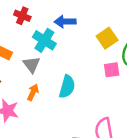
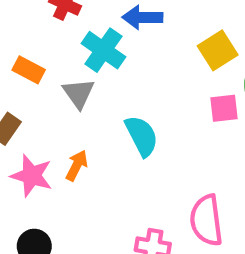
cyan semicircle: (67, 87) -> (142, 136), turned -45
orange arrow: (33, 92) -> (77, 166), moved

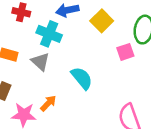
yellow square: (218, 50) -> (102, 21), moved
orange arrow: (77, 166) -> (48, 103), turned 30

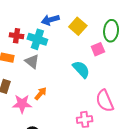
red cross: (21, 12) -> (17, 36), moved
cyan semicircle: (82, 78) -> (81, 69), moved

